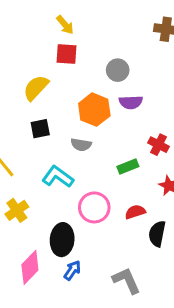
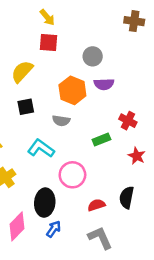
red semicircle: (135, 212) -> (96, 205), moved

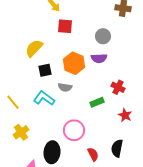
red square: (49, 43) -> (65, 26), moved
gray circle: (93, 56) -> (103, 36), moved
black square: (26, 107) -> (45, 70), moved
cyan L-shape: (41, 148) -> (44, 98), moved
red semicircle: (96, 205) -> (93, 154), turned 80

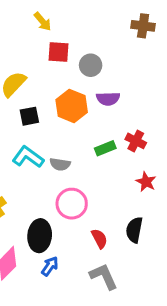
gray circle: (103, 36) -> (91, 65), moved
gray semicircle: (65, 87) -> (60, 164), moved
green rectangle: (97, 102) -> (105, 148), moved

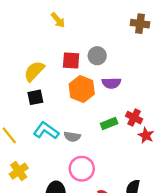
red square: (59, 52) -> (71, 60), moved
black square: (29, 116) -> (35, 97), moved
red star: (146, 182) -> (146, 135), moved

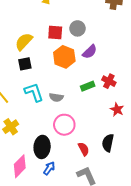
purple semicircle: (111, 83) -> (90, 52), turned -42
cyan L-shape: (46, 131) -> (34, 92), turned 35
red star: (146, 135) -> (117, 109), moved

